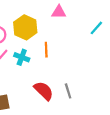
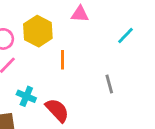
cyan cross: (22, 57) -> (26, 96), moved
gray line: (68, 91) -> (109, 84), moved

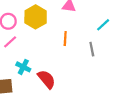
orange line: (62, 60) -> (65, 39), moved
gray line: (109, 84) -> (92, 49), moved

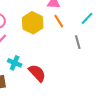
yellow hexagon: (36, 17) -> (33, 23), moved
orange line: (65, 39) -> (59, 21), moved, turned -32

